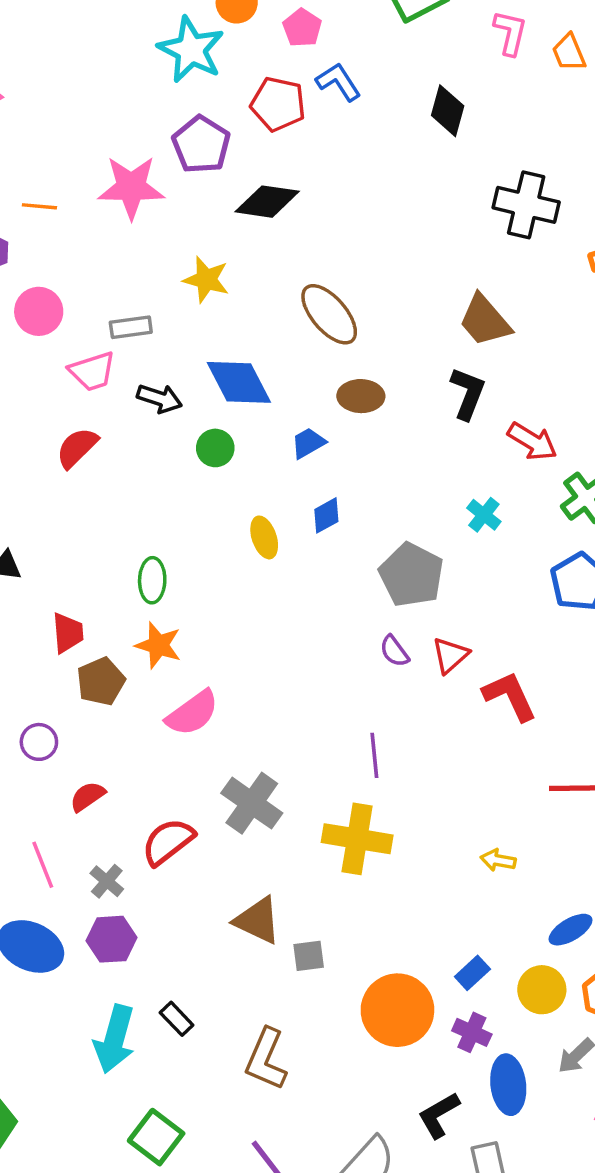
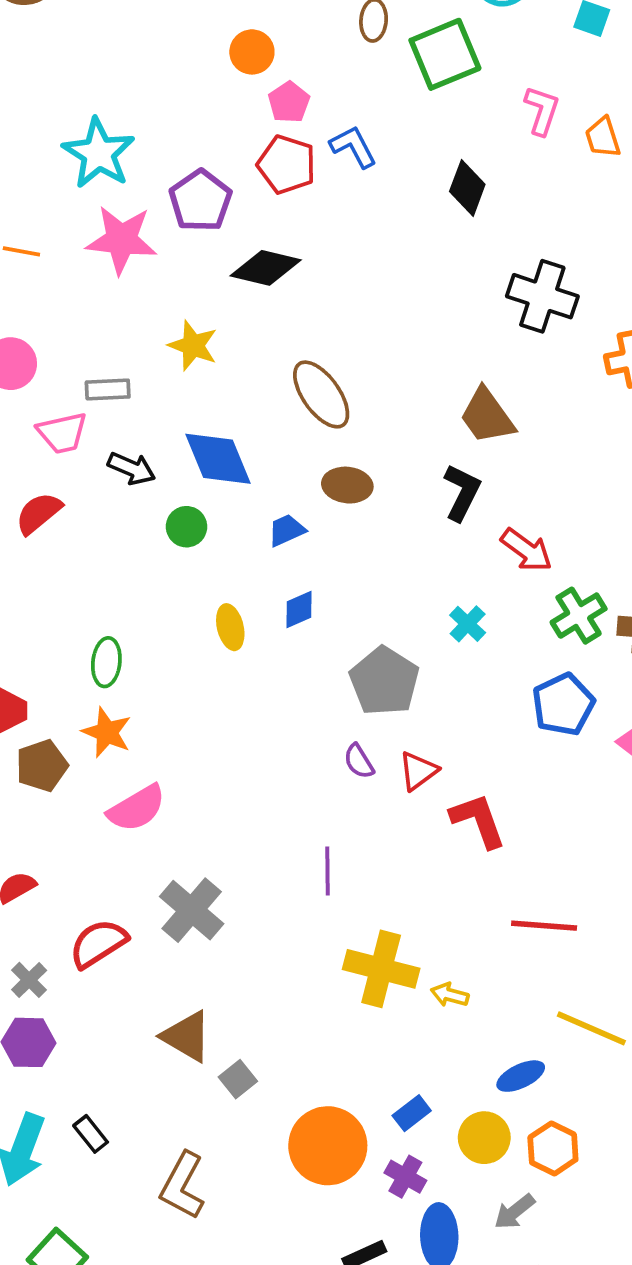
pink pentagon: (302, 28) -> (289, 102), moved
cyan star: (191, 50) -> (99, 153), moved
yellow cross: (357, 839) -> (381, 969), moved
gray square: (309, 956) -> (238, 1079), turned -36

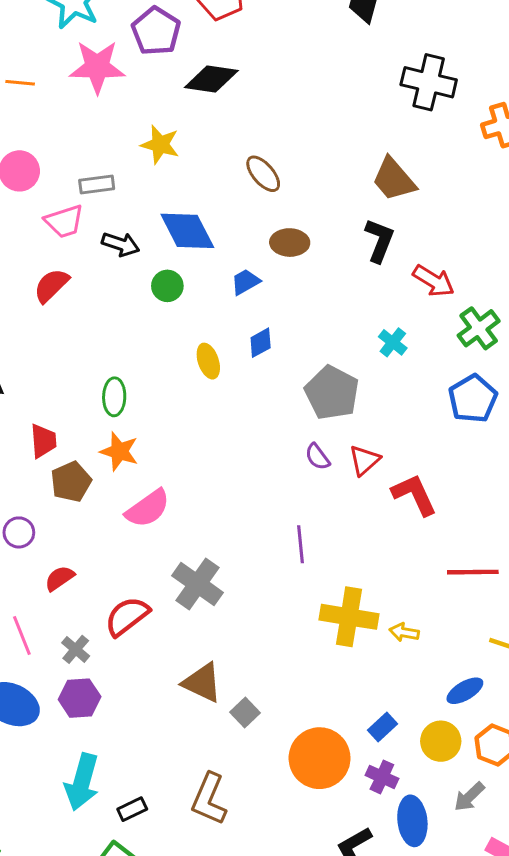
brown ellipse: (321, 394) -> (263, 174), size x0.7
black rectangle: (91, 1134) -> (132, 809), moved, turned -72

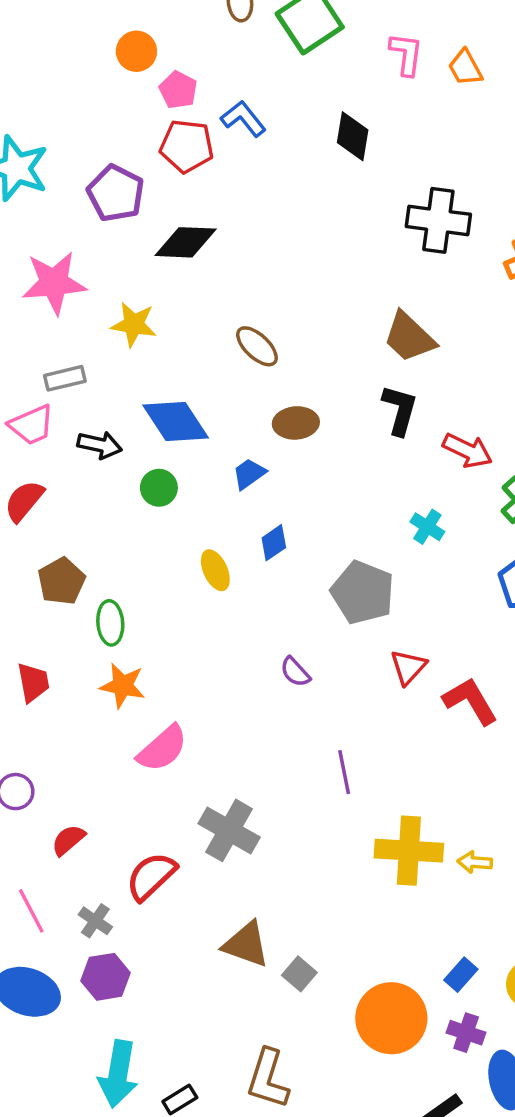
pink star: (97, 67) -> (54, 283), moved
purple semicircle: (317, 457) -> (295, 672), moved
brown pentagon: (71, 482) -> (61, 581), moved

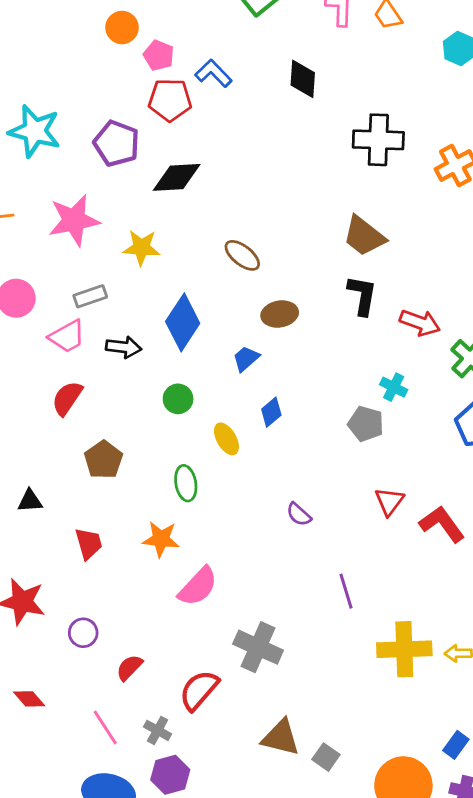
blue diamond: (176, 422) -> (183, 322), turned 72
green circle: (159, 488) -> (178, 399), moved
gray pentagon: (363, 592) -> (366, 424), moved, size x0.7
green ellipse: (110, 623) -> (186, 483), moved

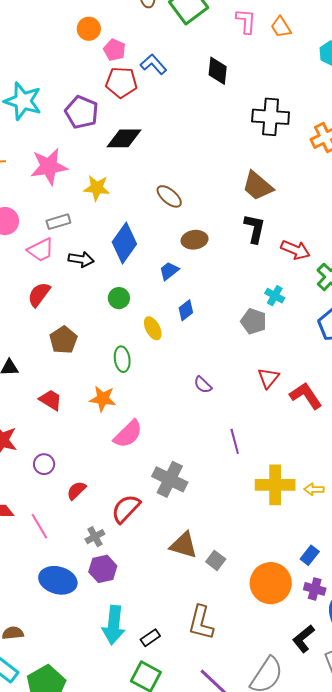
red trapezoid: (89, 543) -> (50, 400), turned -45
pink line: (105, 727) -> (39, 526), moved
gray cross: (158, 730) -> (95, 537), turned 30

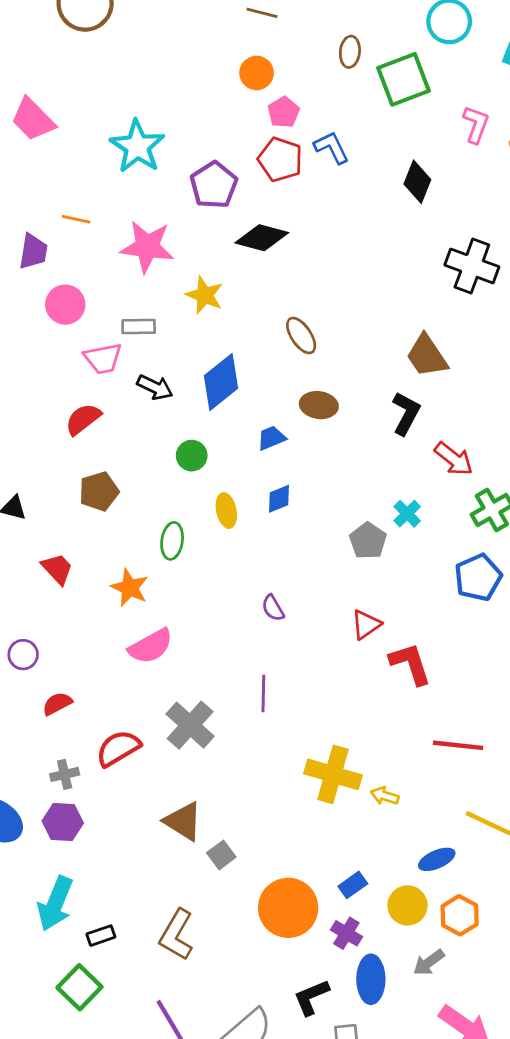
purple line: (235, 441) -> (263, 693), moved

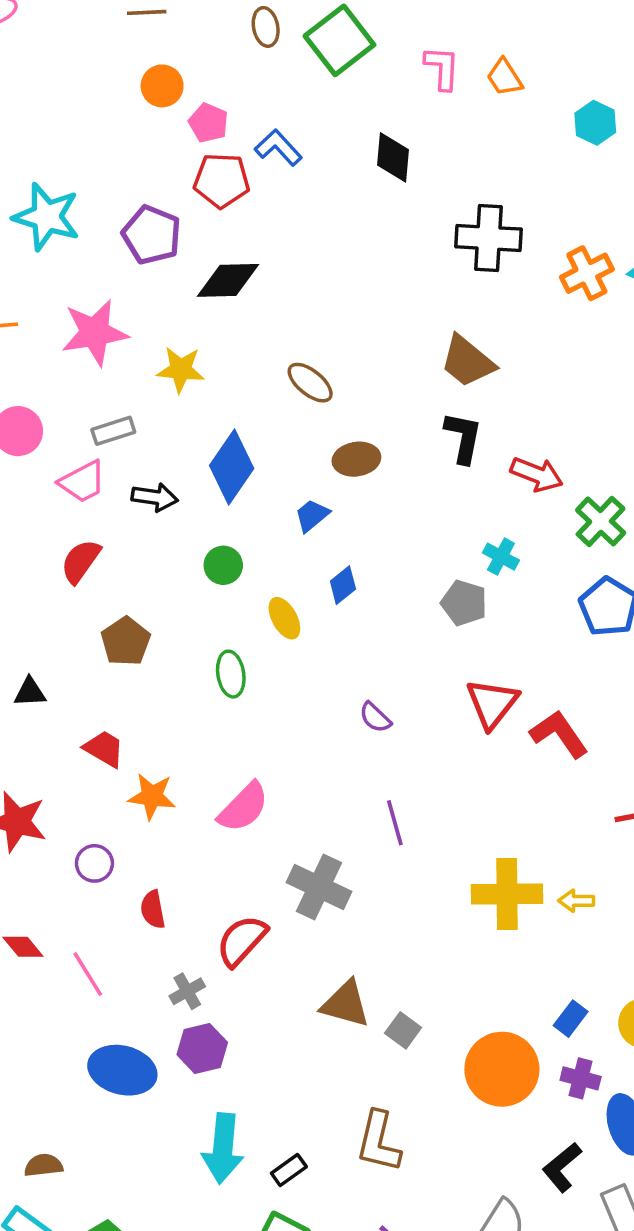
orange star: (130, 588) -> (152, 796), moved
red triangle: (366, 625) -> (492, 703), size x1.4
red semicircle: (57, 704) -> (153, 909), turned -56

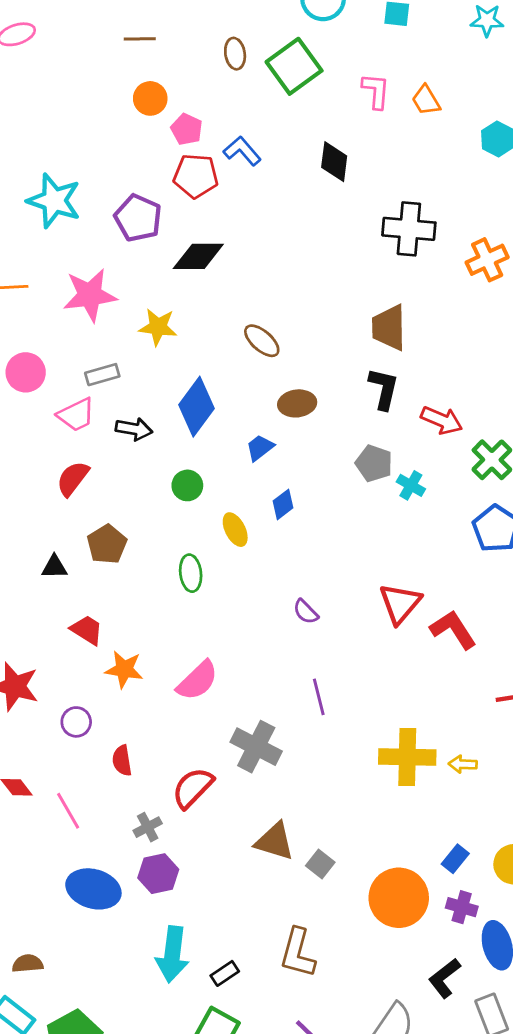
brown trapezoid: (467, 361) -> (389, 328), turned 48
gray pentagon: (464, 603) -> (374, 463), moved
black triangle: (30, 692) -> (54, 567), moved

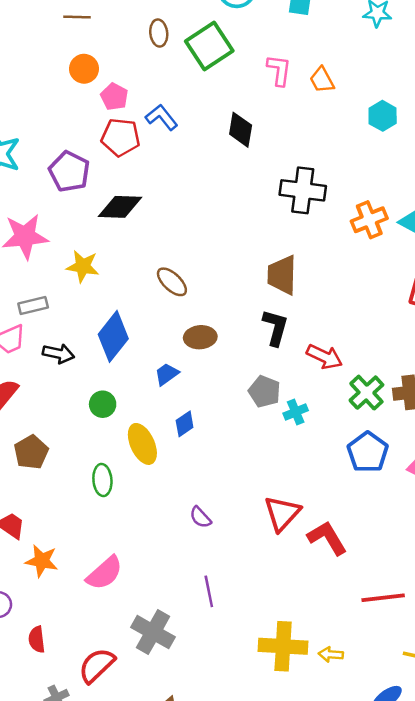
cyan cross: (411, 485) -> (296, 412), turned 35
yellow ellipse: (235, 530) -> (142, 444), size x1.4

